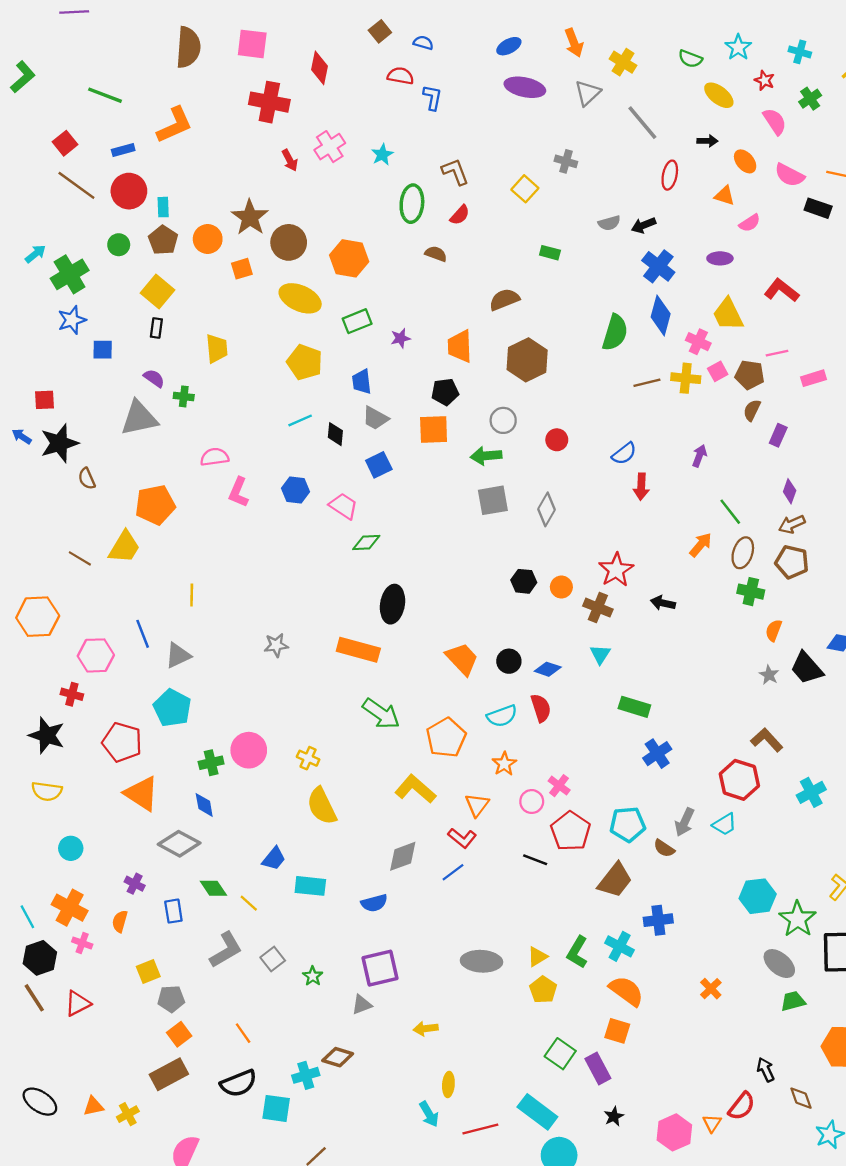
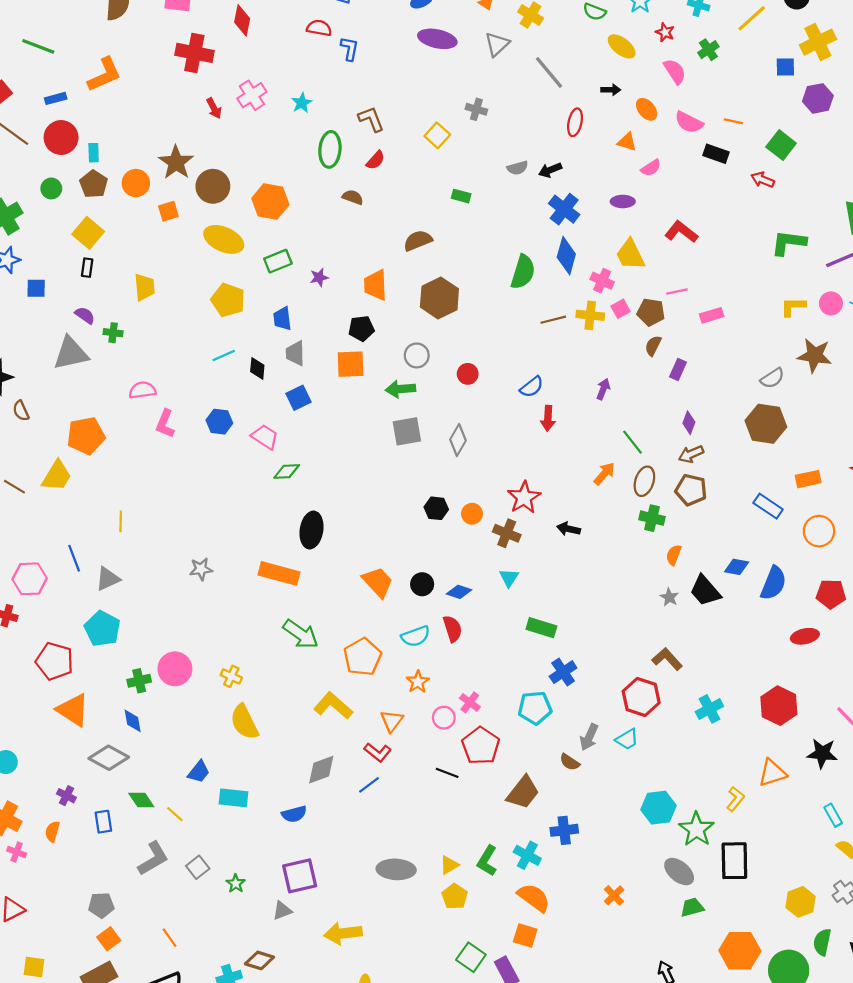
gray trapezoid: (375, 418) -> (295, 353), turned 60
cyan pentagon: (628, 824) -> (535, 708), moved
yellow square: (148, 972) -> (34, 967), moved, turned 30
yellow arrow: (426, 1029) -> (343, 933), size x1.6

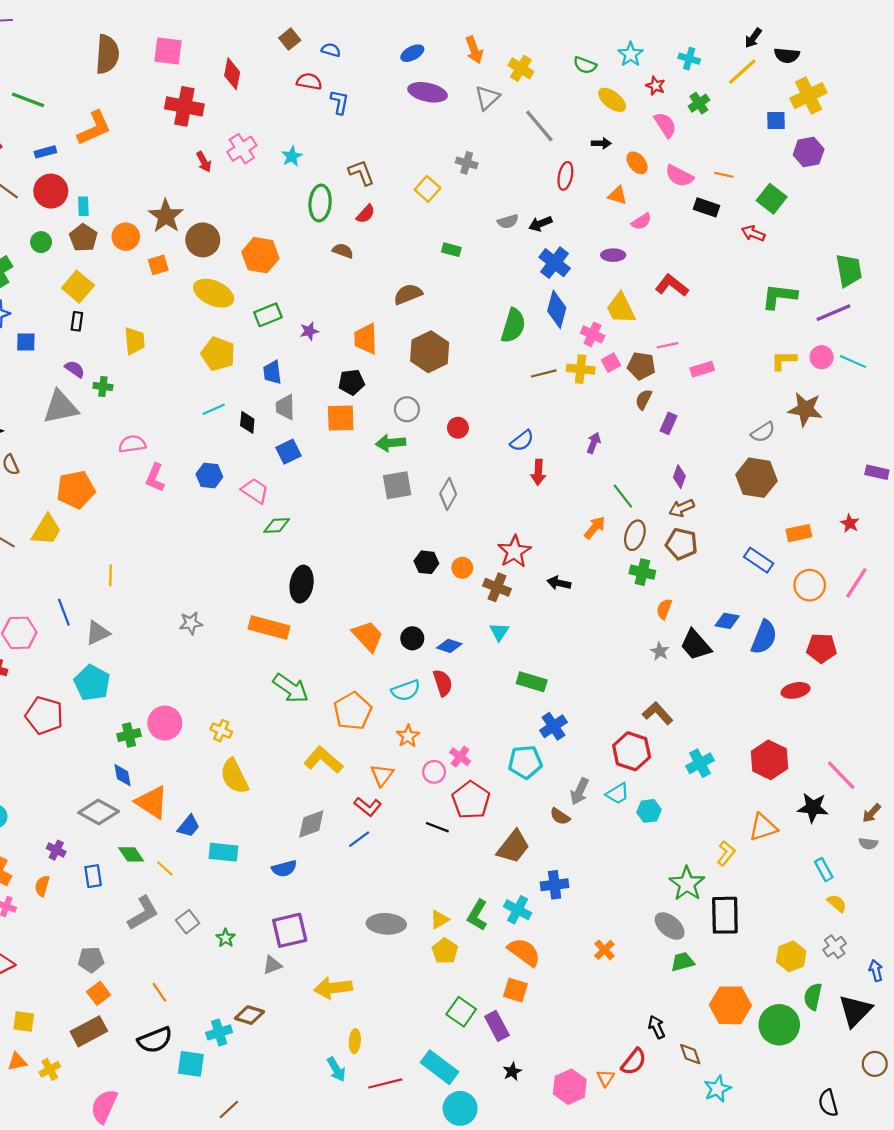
orange triangle: (73, 710) -> (152, 802), moved
cyan hexagon: (659, 808) -> (649, 811), moved, size x0.7

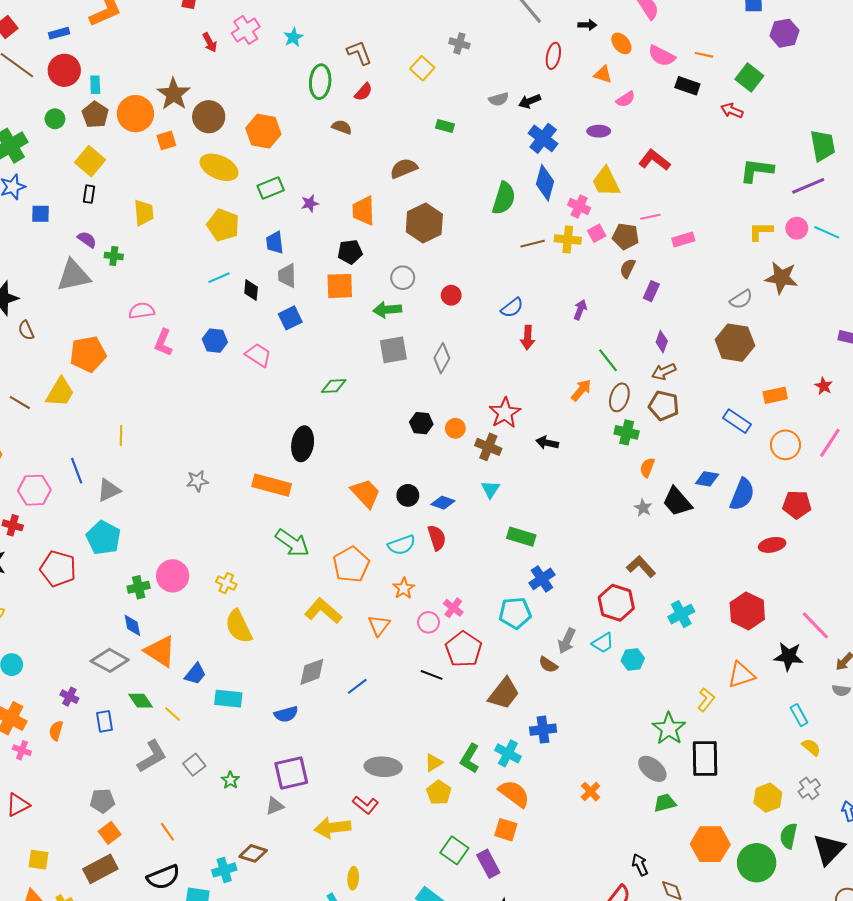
orange circle: (126, 237) -> (135, 114), size x1.4
green diamond: (277, 525) -> (334, 386), moved
red L-shape: (368, 807) -> (366, 805), moved

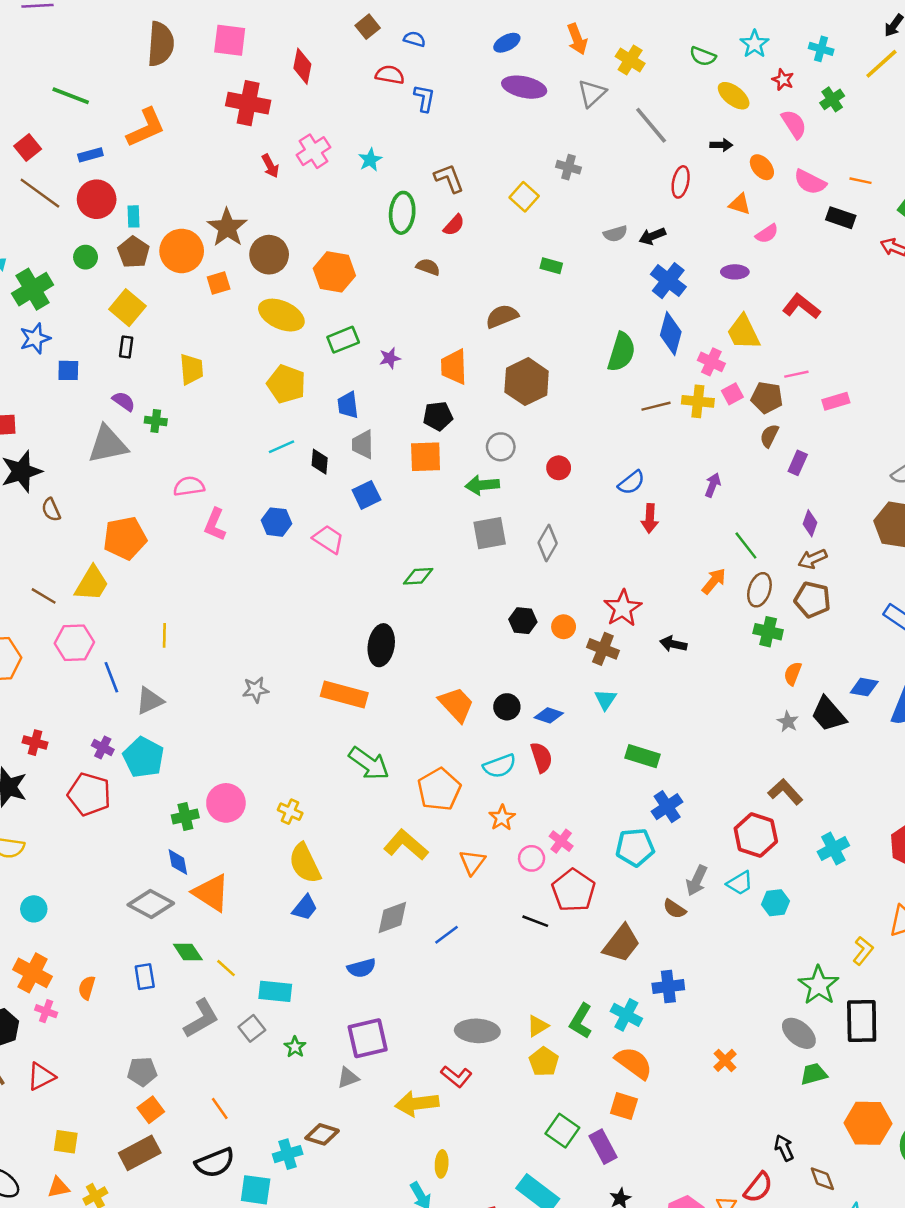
pink hexagon: (34, 490) -> (74, 643), moved
blue trapezoid: (195, 674) -> (305, 908), moved
purple cross: (69, 697) -> (103, 747), moved
cyan rectangle: (228, 699) -> (275, 991), moved

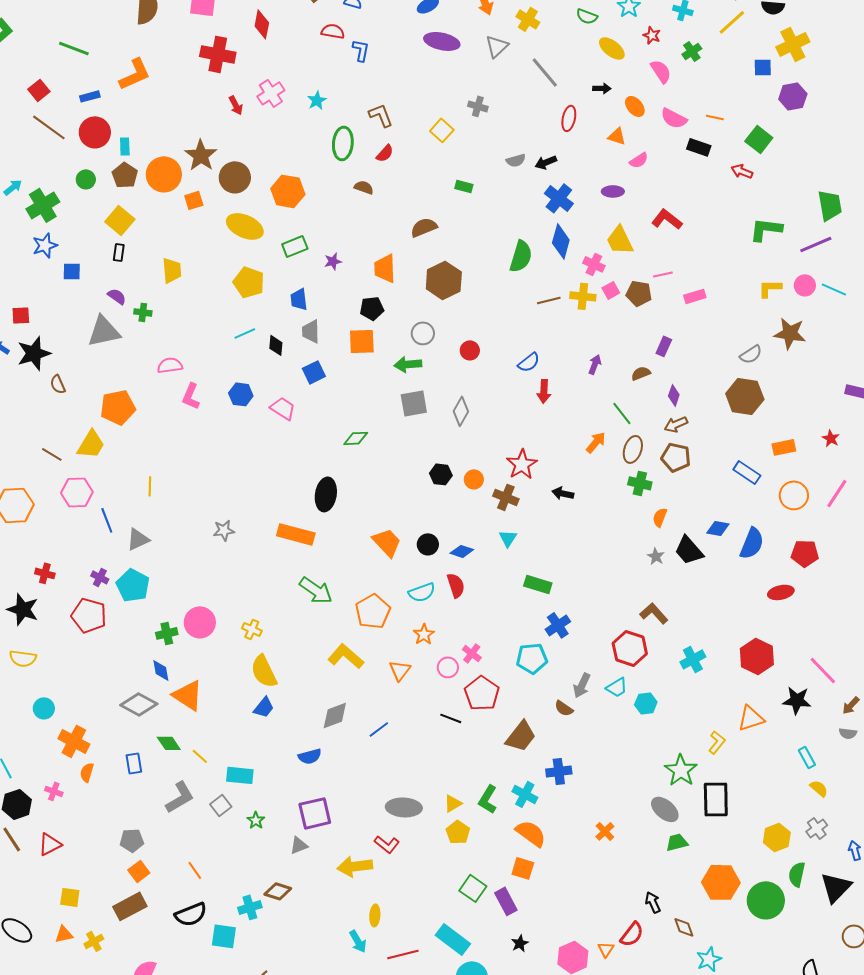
brown semicircle: (769, 436) -> (641, 373), moved, turned 42
orange cross: (33, 973) -> (74, 741), moved

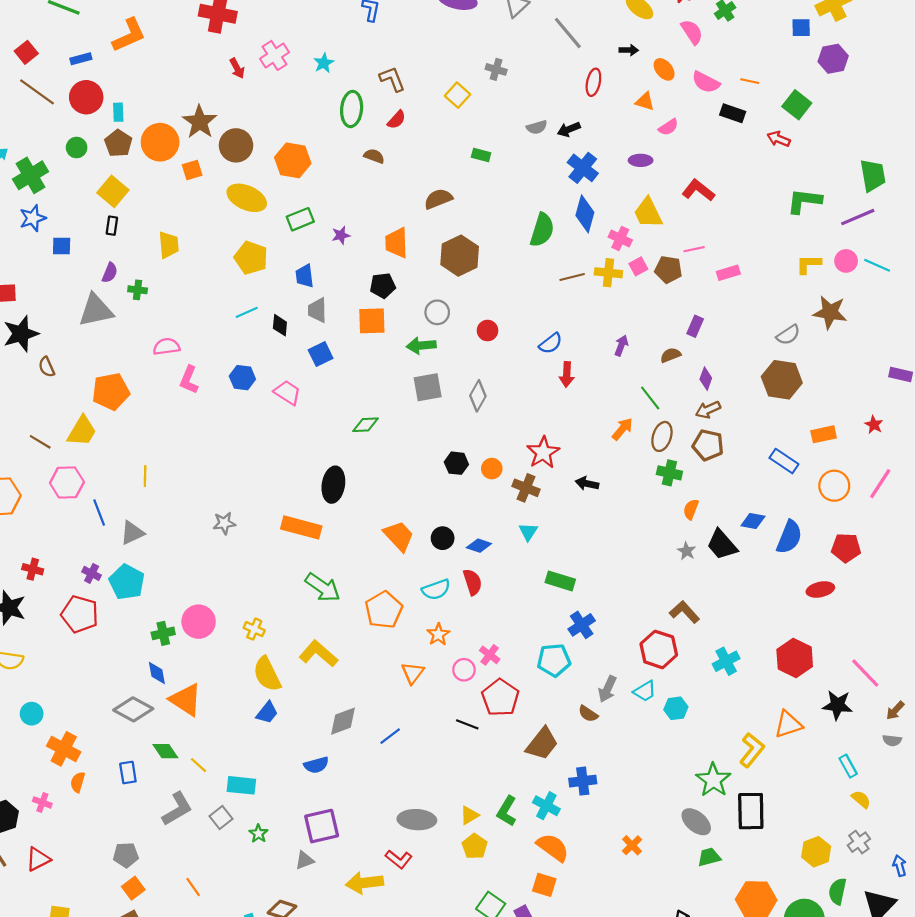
purple semicircle: (117, 296) -> (110, 273), turned 78
yellow L-shape: (346, 656) -> (318, 654), moved
yellow L-shape: (717, 742) -> (752, 750), size x1.4

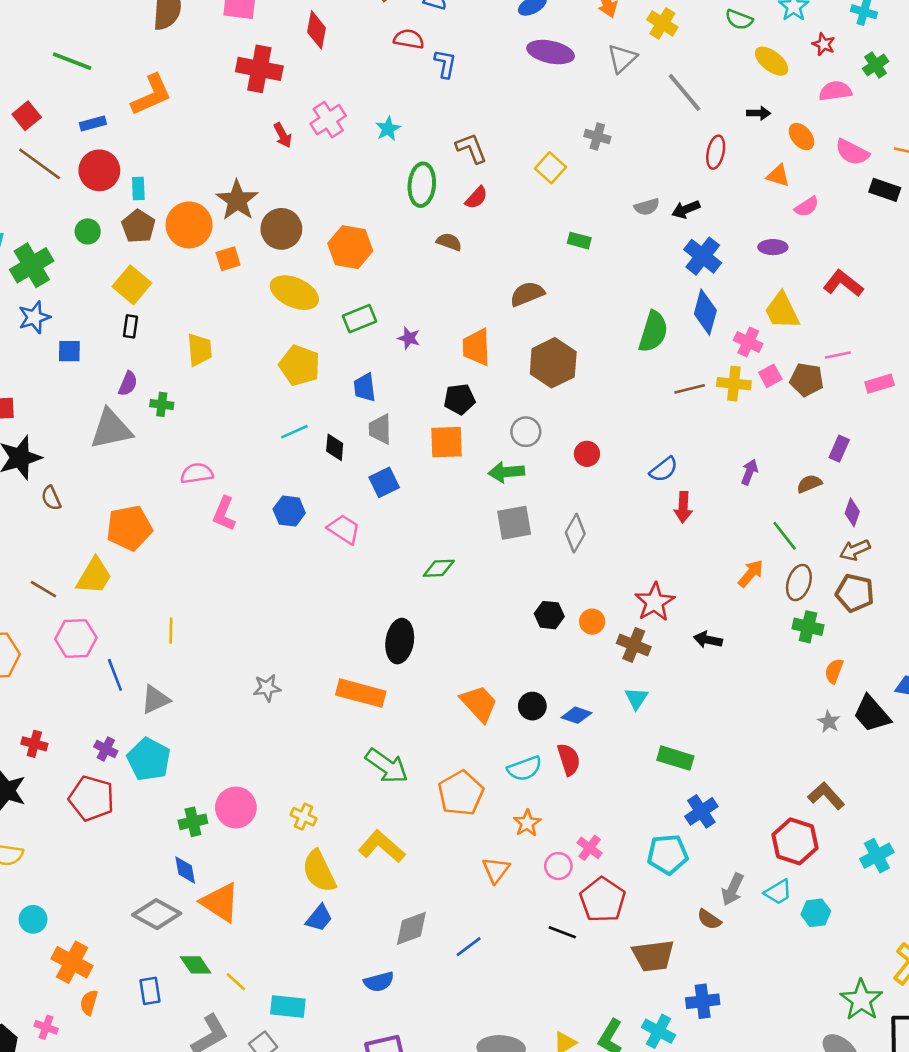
pink semicircle: (692, 32) -> (835, 91), turned -65
purple star: (341, 235) -> (409, 338), turned 30
brown trapezoid: (542, 744) -> (653, 956), turned 45

